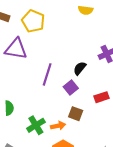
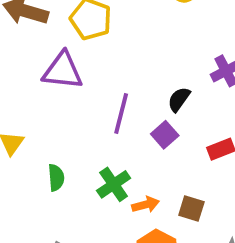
brown square: (76, 114) -> (191, 208), moved
green cross: (36, 125) -> (114, 184), moved

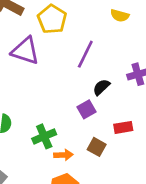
purple line: (121, 113) -> (85, 54), moved
brown square: (191, 208) -> (97, 147), moved

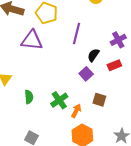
red rectangle: (123, 127) -> (114, 65), moved
orange arrow: (63, 155) -> (76, 111), turned -48

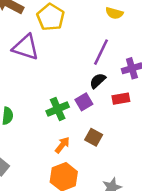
purple line: (76, 33) -> (101, 52), moved
green cross: (59, 100) -> (58, 109), moved

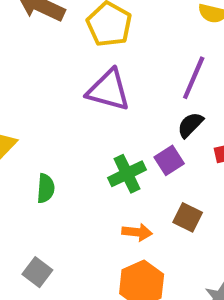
purple triangle: (26, 47) -> (108, 90), moved
orange arrow: (62, 145) -> (137, 232), turned 60

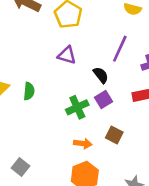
purple triangle: (108, 90) -> (67, 55), size x0.7
black semicircle: (190, 125) -> (101, 75), moved, turned 96
green semicircle: (46, 188) -> (29, 91), moved

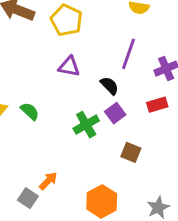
green semicircle: (29, 91) -> (30, 111), turned -48
orange arrow: (83, 144) -> (48, 181), moved, turned -48

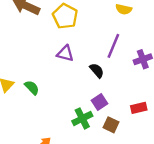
red rectangle: (157, 105) -> (139, 108), moved
purple square: (115, 113) -> (100, 102), moved
green cross: (86, 125) -> (82, 118), moved

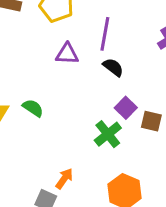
purple line: (113, 46) -> (105, 34), moved
brown square: (111, 125) -> (151, 121), moved

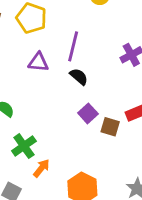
green cross: (108, 134) -> (24, 146), moved
orange arrow: (64, 179) -> (41, 168), moved

